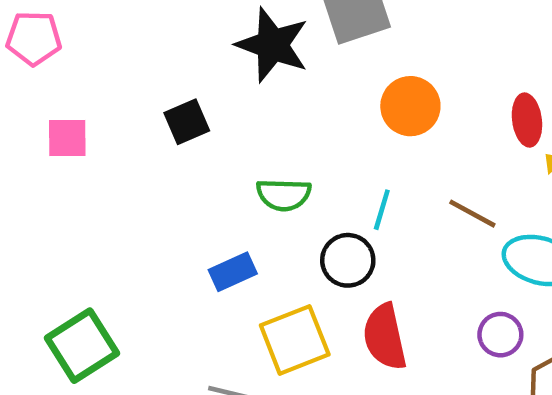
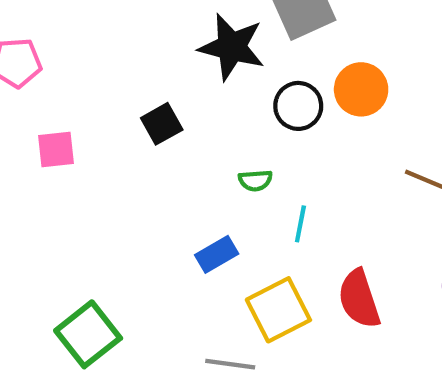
green semicircle: (284, 195) -> (255, 180), size x0.7
cyan line: (382, 210) -> (300, 224), moved
black circle: (348, 260) -> (298, 106), moved

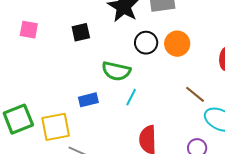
green semicircle: (255, 180) -> (116, 71), size x1.8
yellow square: (278, 310) -> (56, 127), moved

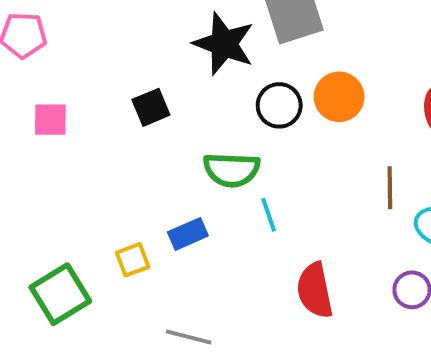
brown line: (195, 94) -> (390, 188), turned 60
cyan line: (131, 97) -> (269, 215), turned -36
yellow square: (56, 127) -> (133, 260), moved, size x0.6

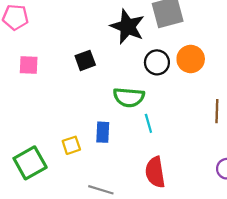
blue rectangle: (188, 234) -> (103, 132), turned -66
red semicircle: (315, 290) -> (155, 172), moved

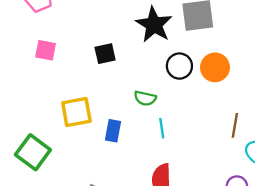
green semicircle: (129, 97) -> (145, 98), size x0.7
yellow square: (71, 145) -> (76, 112), moved, size x1.6
green square: (30, 163) -> (33, 152), turned -32

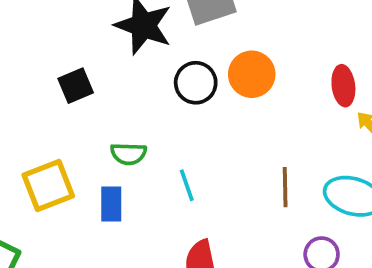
green semicircle: (145, 98) -> (129, 154), moved
brown line: (235, 125) -> (285, 187), moved

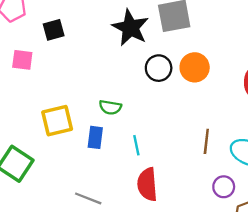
black square: (76, 86) -> (54, 30), moved
cyan line: (187, 185) -> (136, 145), moved

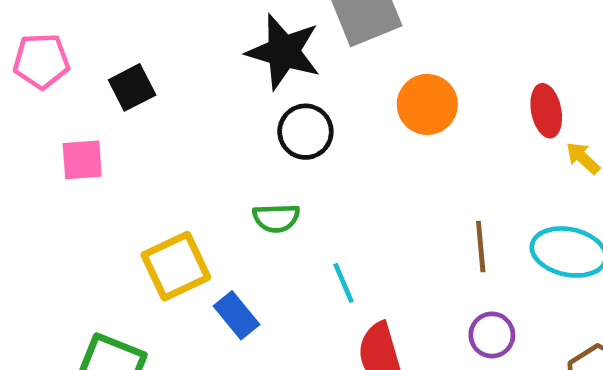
black circle: (159, 68) -> (305, 132), moved
blue rectangle: (95, 137) -> (236, 315), moved, turned -35
purple circle: (224, 187) -> (492, 335), moved

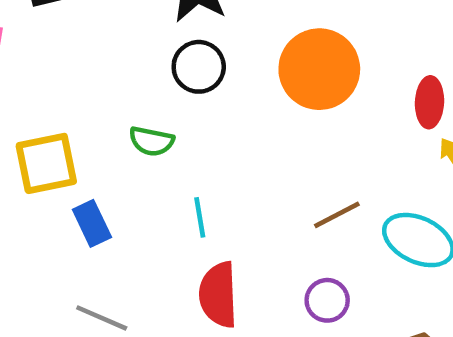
orange circle: (427, 104) -> (319, 69), size x1.4
brown line: (481, 247) -> (337, 215), turned 54

